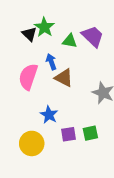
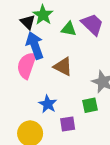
blue arrow: (51, 62) -> (35, 45), moved, size x1.6
green square: (90, 133) -> (90, 105), moved

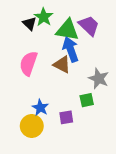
green triangle: (69, 29) -> (67, 30), size x1.6
blue arrow: (35, 45) -> (71, 49), moved
blue star: (48, 104) -> (40, 108), moved

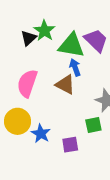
black triangle: (30, 23) -> (29, 38), turned 32
blue arrow: (71, 49) -> (75, 67), size x0.6
yellow circle: (32, 126) -> (17, 121), moved

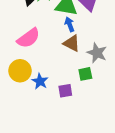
pink semicircle: (27, 83) -> (28, 38), turned -145
brown triangle: (65, 85) -> (72, 43), moved

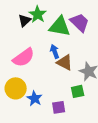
blue arrow: (70, 24) -> (55, 51), moved

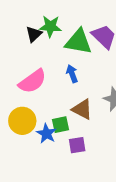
green star: (38, 14) -> (50, 26), turned -30
brown triangle: (65, 62) -> (82, 109), moved
green square: (78, 91) -> (61, 125), moved

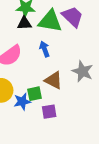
black triangle: (34, 34) -> (24, 23), moved, turned 40
blue star: (47, 134) -> (22, 102), turned 30

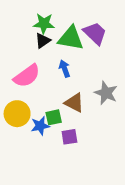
black triangle: (24, 23) -> (43, 41), turned -32

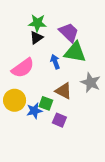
purple trapezoid: (95, 33) -> (69, 32), moved
green triangle: (71, 38) -> (75, 52), moved
green square: (54, 117) -> (46, 103), turned 32
purple square: (69, 137) -> (59, 120), turned 32

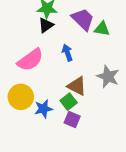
green triangle: (75, 52) -> (102, 29), moved, size x0.6
green square: (46, 103) -> (69, 102), moved, turned 32

